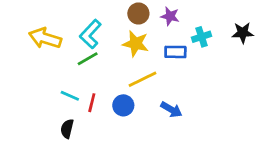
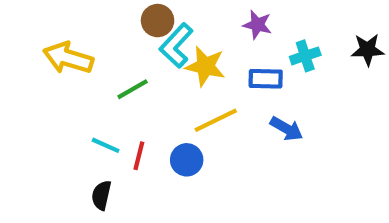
brown circle: (138, 13) -> (158, 21), moved
cyan L-shape: (90, 34) -> (176, 45), moved
blue arrow: (171, 110) -> (286, 129), moved

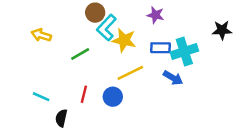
cyan cross: (305, 56) -> (184, 51), moved, size x1.5
yellow arrow: (68, 58) -> (41, 35), size x0.7
cyan line: (106, 145) -> (41, 97), moved

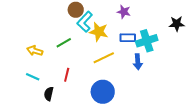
yellow arrow: (41, 35) -> (35, 51), moved
blue arrow: (173, 78) -> (138, 62), turned 56
blue circle: (113, 97) -> (103, 92), moved, size x1.5

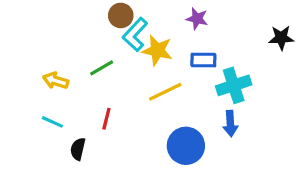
cyan cross: (147, 41) -> (234, 85), moved
blue arrow: (138, 62) -> (230, 124), moved
blue circle: (103, 92) -> (186, 146), moved

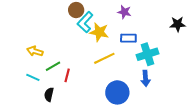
green line: (102, 68) -> (53, 66), moved

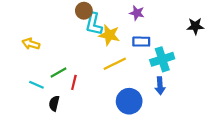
cyan L-shape: (85, 22) -> (94, 24), turned -30
yellow arrow: (35, 51) -> (31, 44), moved

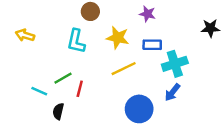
cyan L-shape: (94, 24) -> (76, 41), moved
yellow arrow: (31, 44) -> (25, 35), moved
blue arrow: (160, 86) -> (172, 92), turned 42

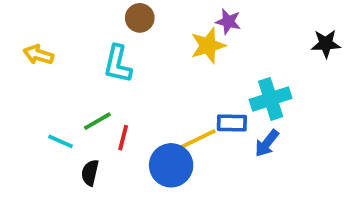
yellow star: (118, 38) -> (208, 46), moved, turned -30
blue rectangle: (152, 45) -> (232, 123), moved
yellow line: (124, 69) -> (197, 140), moved
blue circle: (139, 109) -> (171, 165), moved

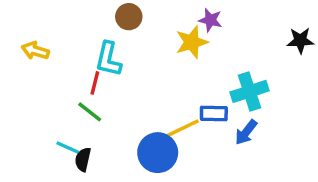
green line: (97, 121) -> (90, 112), turned 68
red line: (123, 138) -> (95, 83), moved
cyan line: (61, 141) -> (68, 148), moved

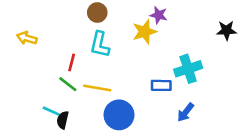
cyan L-shape: (108, 59) -> (100, 45), moved
yellow line: (181, 129) -> (97, 88), moved, turned 36
blue arrow: (246, 132) -> (186, 112), moved

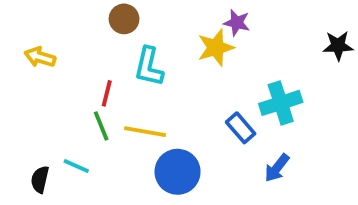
brown circle: (97, 13) -> (124, 19), moved
green line: (68, 84) -> (101, 126), turned 30
blue rectangle: (161, 85) -> (241, 128), turned 48
black semicircle: (63, 120) -> (40, 179), moved

